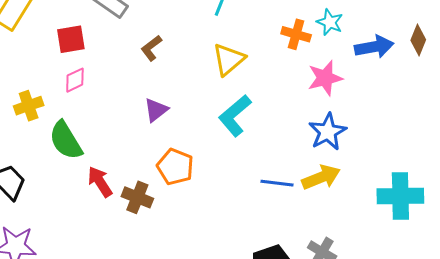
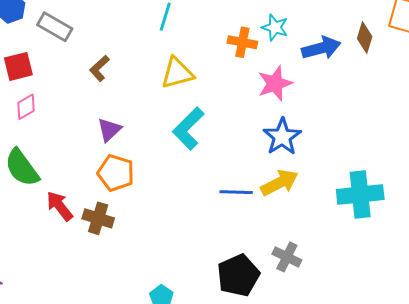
yellow triangle: (229, 59) -> (177, 73), turned 30
orange pentagon: (175, 167) -> (116, 173), moved

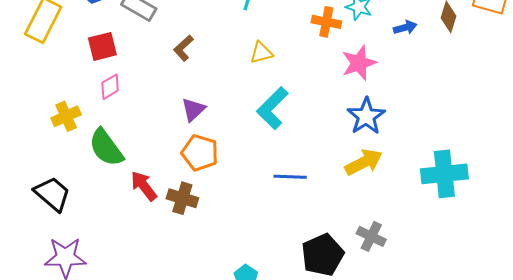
blue arrow: (321, 48) -> (405, 27), size x0.6
yellow triangle: (177, 73) -> (261, 53), size x0.7
blue line: (236, 192) -> (290, 177), moved

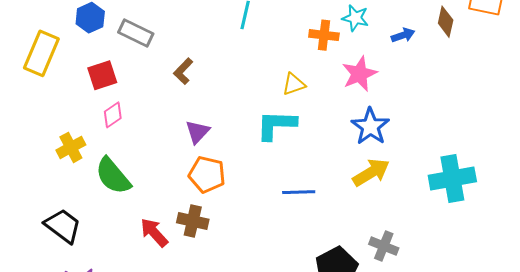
yellow triangle: (261, 53) -> (294, 84), moved
cyan L-shape: (272, 108) -> (276, 125), turned 51
red arrow: (144, 186) -> (154, 232), moved

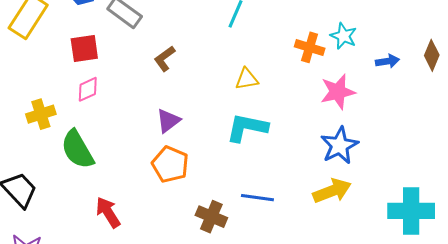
yellow triangle: (294, 84) -> (247, 79), moved
brown cross: (193, 221) -> (211, 217), moved

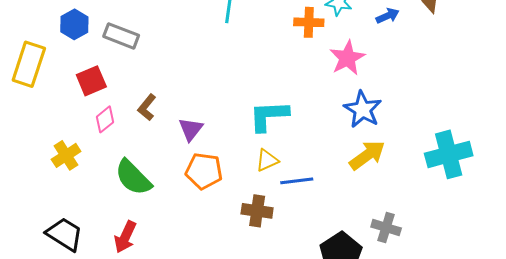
brown L-shape: (165, 59) -> (147, 107), moved
yellow triangle: (247, 79) -> (267, 160), moved
green semicircle: (77, 149) -> (133, 178), moved
red arrow: (108, 212) -> (125, 237), moved, turned -108

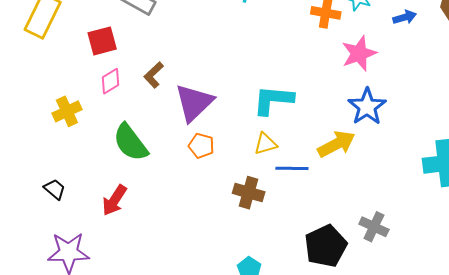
purple triangle: (191, 129) -> (194, 103), size x1.6
yellow arrow: (367, 155) -> (336, 144), moved
orange pentagon: (204, 171) -> (201, 146), size x0.7
black trapezoid: (64, 234) -> (55, 189), size x0.6

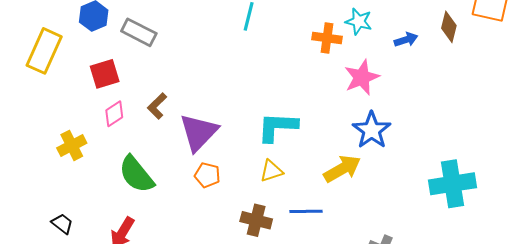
blue line: (292, 168) -> (306, 211), moved

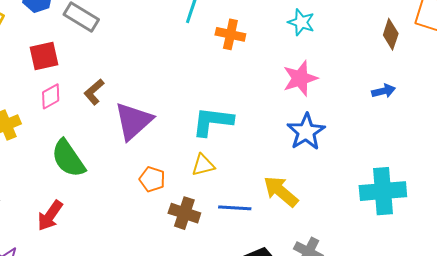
orange cross: (327, 38) -> (230, 34), moved
blue arrow: (406, 40) -> (384, 91), moved
yellow arrow: (342, 169) -> (281, 191), moved, turned -114
orange pentagon: (207, 175) -> (152, 179), moved

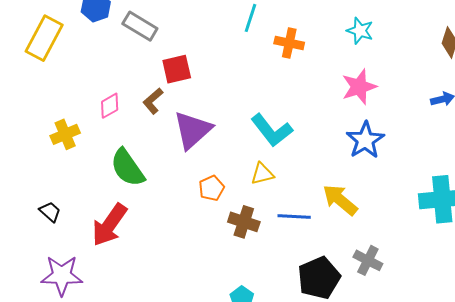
red square: (44, 56) -> (177, 69), moved
cyan L-shape: (213, 121) -> (272, 130), turned -135
orange pentagon: (152, 179) -> (212, 188), turned 30
red arrow: (50, 216) -> (109, 225), size x1.4

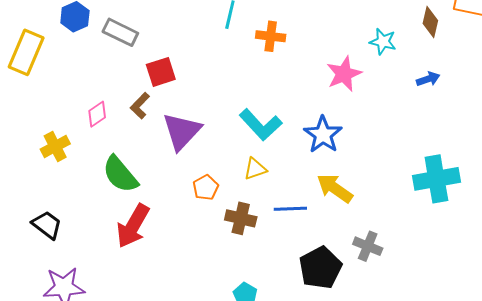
cyan star: (360, 31) -> (383, 42), moved
blue star: (365, 140) -> (323, 135), moved
black trapezoid: (50, 212) -> (47, 225), size x1.4
red arrow: (109, 225) -> (133, 226), moved

